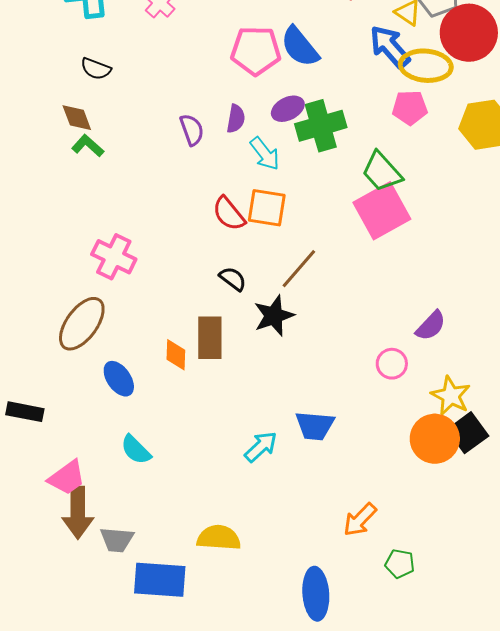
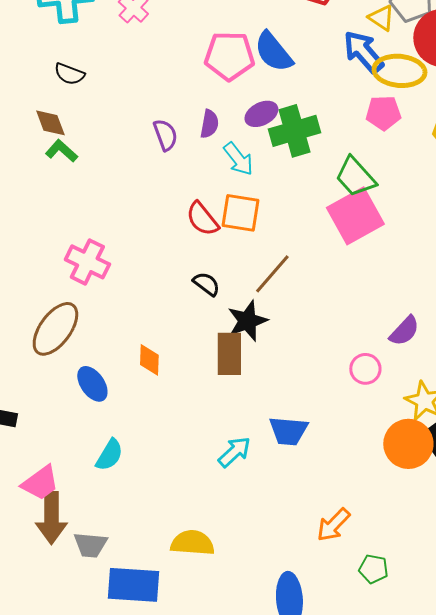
brown rectangle: (210, 338) -> (229, 354), moved
cyan semicircle: (136, 450) -> (109, 455), turned -104

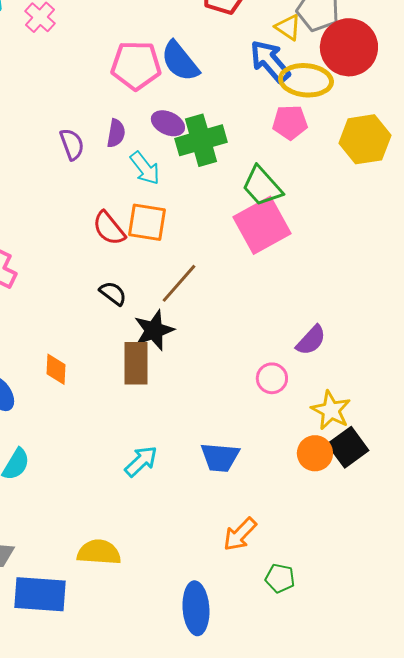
purple ellipse: (261, 114) -> (168, 123), turned 52
blue trapezoid: (288, 431) -> (220, 457), moved
orange circle: (408, 444) -> (315, 453), size x0.7

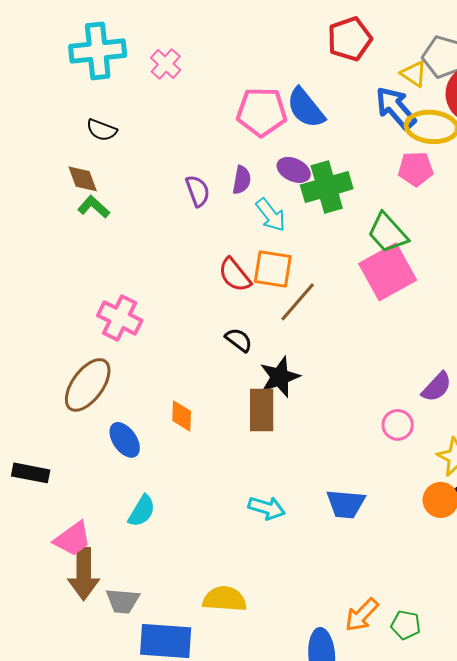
brown line: (179, 283) -> (298, 302), moved
cyan arrow: (141, 461) -> (267, 508), turned 60
orange arrow: (240, 534) -> (362, 615), moved

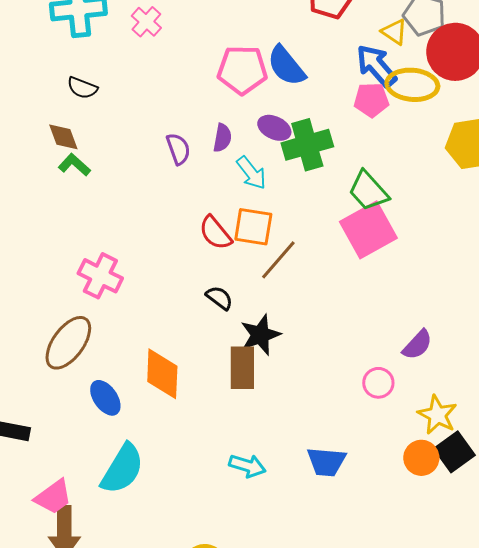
pink pentagon: (416, 169) -> (371, 100), moved
orange diamond: (182, 416) -> (162, 374), size x1.6
cyan semicircle: (142, 511) -> (122, 469), size x1.6

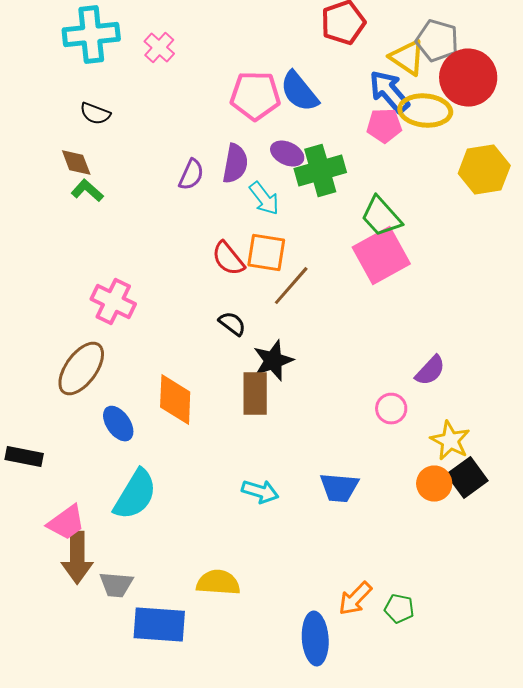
yellow triangle: (394, 32) -> (407, 58), size x1.4
purple semicircle: (222, 138) -> (235, 164), size x1.4
purple semicircle: (178, 149) -> (191, 175), turned 44

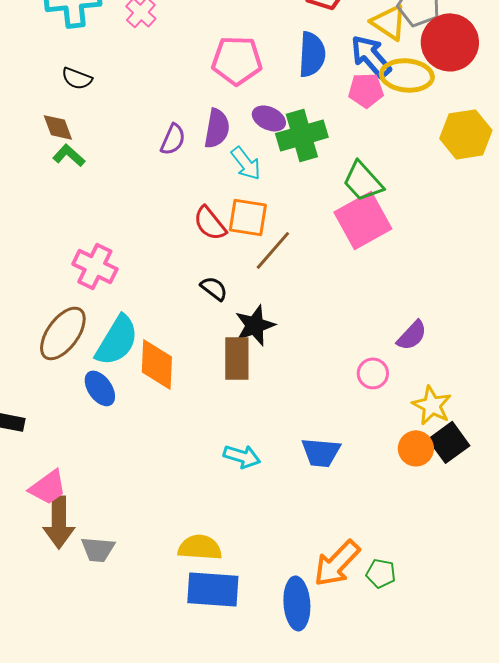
blue semicircle: (299, 92) -> (312, 54), moved, turned -138
cyan semicircle: (135, 495) -> (117, 340), moved
orange arrow: (355, 599) -> (337, 563), size x1.4
blue rectangle: (159, 625) -> (213, 589), moved

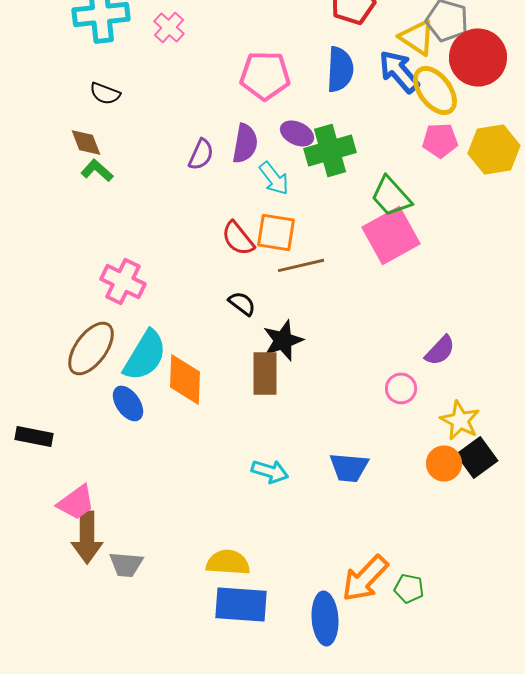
yellow ellipse: (407, 75) -> (435, 90), turned 48
pink pentagon: (366, 90) -> (440, 140), moved
brown line: (273, 250) -> (301, 265), turned 36

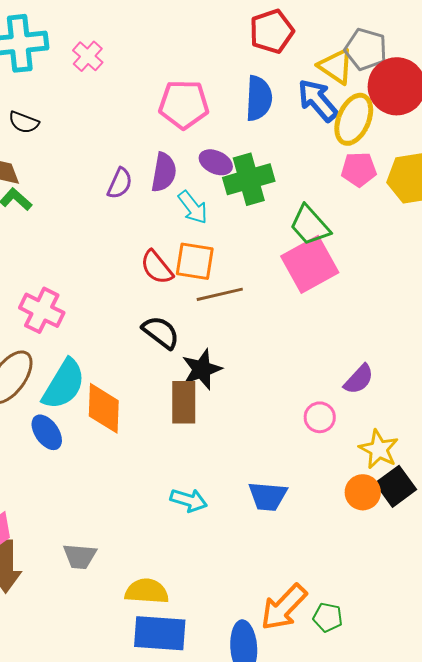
yellow ellipse: (435, 90) -> (354, 119), turned 60
black semicircle: (242, 303) -> (161, 332), size x1.4
gray trapezoid: (126, 564) -> (80, 556), moved

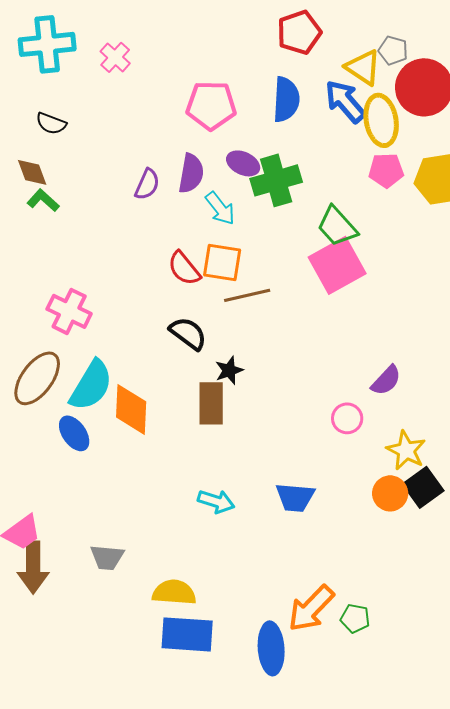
gray pentagon: (366, 49) -> (393, 50), size x0.7
yellow ellipse: (354, 119) -> (381, 120), turned -33
black star: (202, 369) -> (229, 370), size x0.7

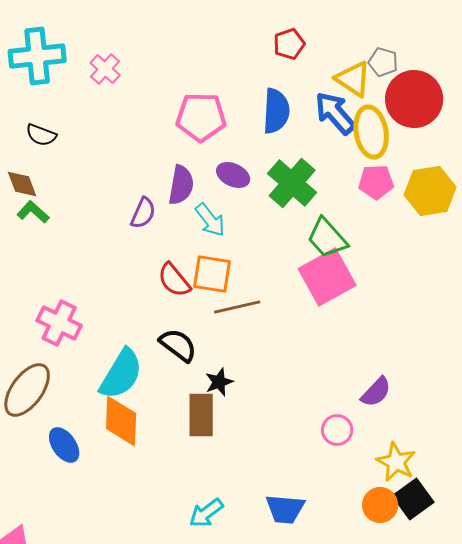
red pentagon: (299, 32) -> (289, 44), size x0.7
green cross: (276, 180) -> (292, 183), moved, turned -33
purple semicircle: (147, 184) -> (143, 213), moved
cyan semicircle: (91, 385) -> (121, 374), moved
cyan arrow: (216, 501) -> (206, 513), turned 126

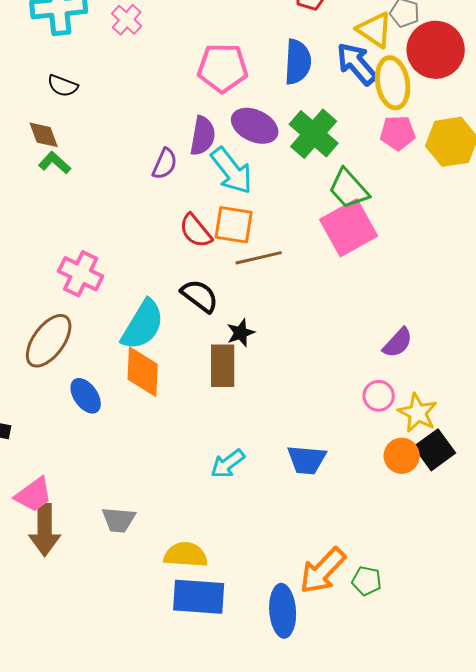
purple ellipse: (233, 175) -> (255, 126), size x1.4
cyan arrow: (210, 220) -> (232, 171), size x1.4
pink circle: (337, 430) -> (379, 396), moved

